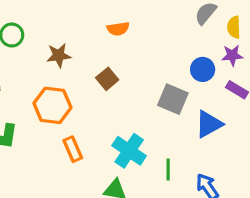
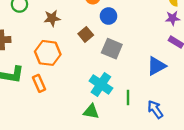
blue circle: (203, 69) -> (109, 16), moved
gray square: (173, 99) -> (112, 49), moved
orange rectangle: (73, 149) -> (39, 83), moved

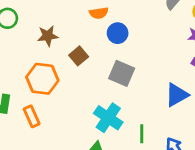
brown square: (86, 34) -> (79, 56), moved

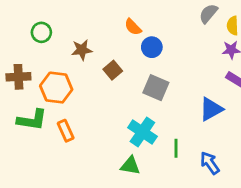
orange semicircle: (99, 13) -> (133, 27), turned 54
orange hexagon: (42, 79) -> (56, 88), moved

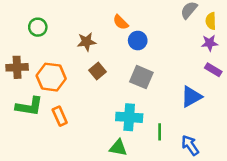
brown star: (82, 50) -> (87, 42), moved
brown square: (113, 70) -> (97, 71), moved
cyan cross: (142, 132) -> (129, 117), turned -30

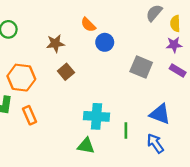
gray square: (141, 77) -> (141, 67), moved
blue triangle: (191, 97) -> (160, 114), moved, turned 50

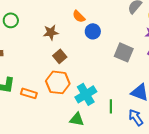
orange hexagon: (21, 78) -> (58, 82), moved
orange rectangle: (29, 115) -> (29, 93), turned -49
cyan cross: (96, 116) -> (86, 94), turned -35

